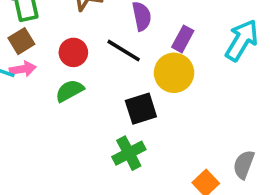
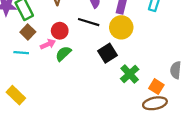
pink arrow: (23, 69) -> (48, 44), moved
green cross: (129, 153) -> (130, 74), moved

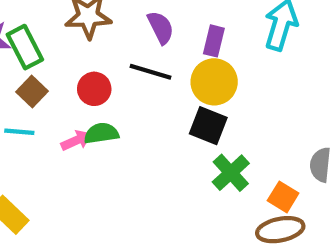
pink arrow: (48, 44) -> (76, 140), moved
black square: (107, 53) -> (208, 126), moved, turned -36
green semicircle: (63, 54) -> (101, 133), turned 35

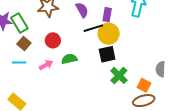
black line: (150, 72) -> (93, 28), moved, turned -30
black square: (208, 126) -> (107, 54), turned -30
green semicircle: (101, 133) -> (69, 59), moved

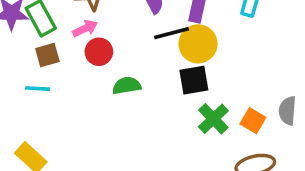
brown square: (24, 43) -> (47, 55), turned 32
pink arrow: (46, 65) -> (85, 29), moved
orange square: (144, 85) -> (253, 121), moved

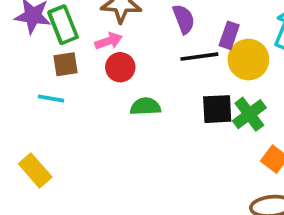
yellow circle: (198, 44) -> (248, 60), moved
green cross: (213, 119) -> (249, 114), moved

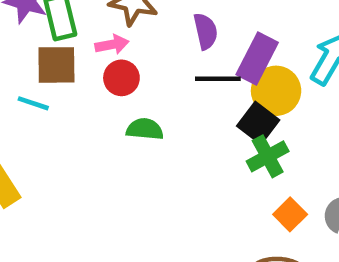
purple rectangle: (229, 35) -> (257, 59), size x1.5
brown square: (66, 64) -> (56, 65), size x1.4
black square: (217, 109) -> (258, 123), moved, turned 32

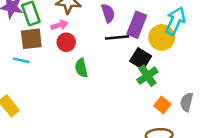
yellow circle: (276, 91) -> (162, 37), moved
green semicircle: (145, 129) -> (81, 68), turned -102

